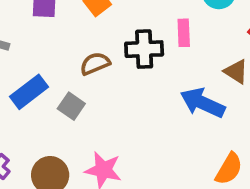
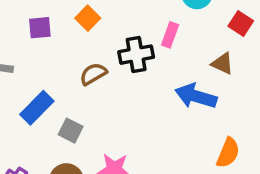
pink rectangle: (184, 33) -> (170, 35), turned 30
gray square: (71, 106) -> (71, 131), moved

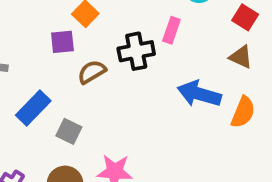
purple square: (40, 28) -> (62, 42), moved
brown triangle: (222, 64) -> (241, 57), moved
orange semicircle: (228, 153) -> (243, 112), moved

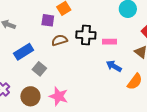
pink rectangle: (171, 30) -> (109, 42), moved, turned 56
blue arrow: (199, 94) -> (114, 66), size x0.7

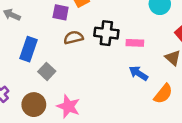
blue rectangle: (24, 52) -> (28, 49), turned -42

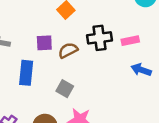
purple square: (61, 12) -> (44, 43), moved
gray square: (47, 71) -> (65, 89), moved

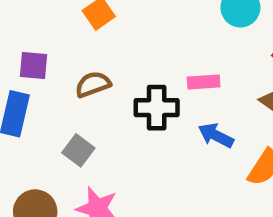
black cross: (100, 38) -> (157, 108), moved
purple square: (44, 43) -> (34, 65), moved

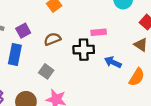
purple square: (34, 65) -> (23, 31), turned -32
pink rectangle: (204, 82) -> (99, 32), moved

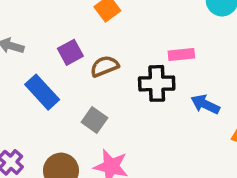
purple square: (23, 31) -> (70, 52), moved
blue rectangle: (15, 54) -> (42, 92), turned -54

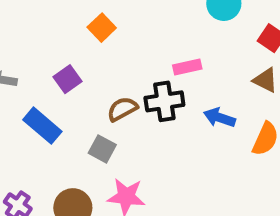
brown semicircle: (104, 66) -> (122, 109), moved

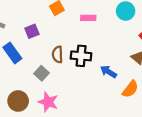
pink rectangle: (187, 67) -> (88, 18), moved
brown semicircle: (122, 109) -> (57, 54), turned -77

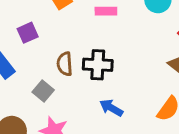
blue arrow: (108, 72) -> (111, 108), moved

